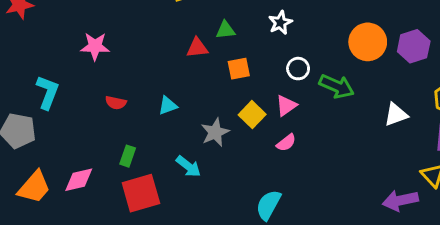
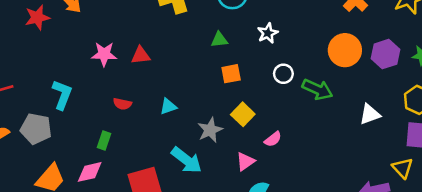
red triangle: (197, 48) -> (141, 55), moved
pink triangle: (286, 106) -> (245, 161), moved
green rectangle: (128, 156) -> (104, 140), moved
cyan arrow: (188, 166) -> (187, 160), size x1.4

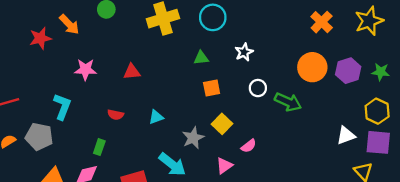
pink star: (104, 54) -> (85, 70), moved
white triangle: (370, 114) -> (346, 135), moved

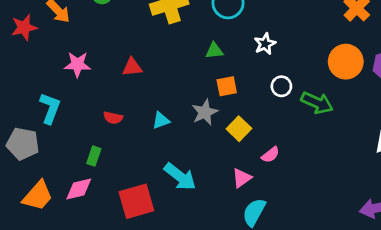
gray star: (193, 138) -> (205, 112), moved

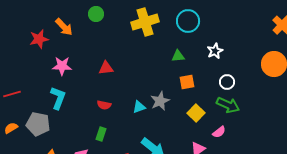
pink star: (77, 64) -> (62, 66), moved
red triangle: (132, 67) -> (106, 68), moved
green arrow: (317, 103) -> (228, 105), moved
gray star: (205, 112) -> (160, 101), moved
green rectangle: (94, 156) -> (101, 134), moved

